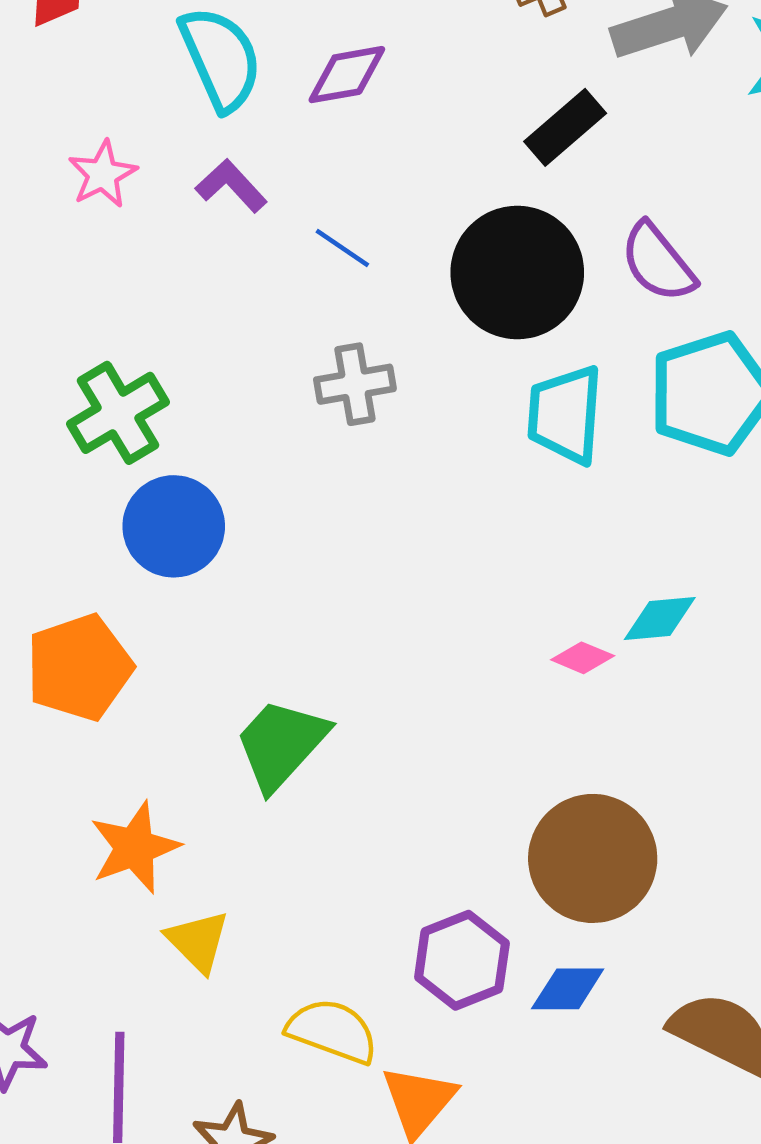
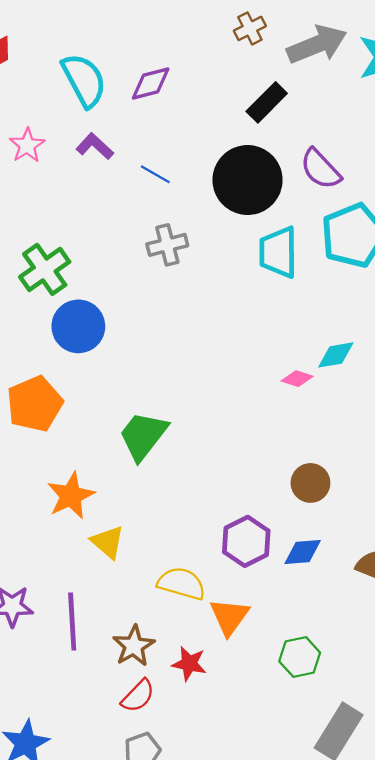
brown circle: (593, 858) -> (310, 483), size x0.6

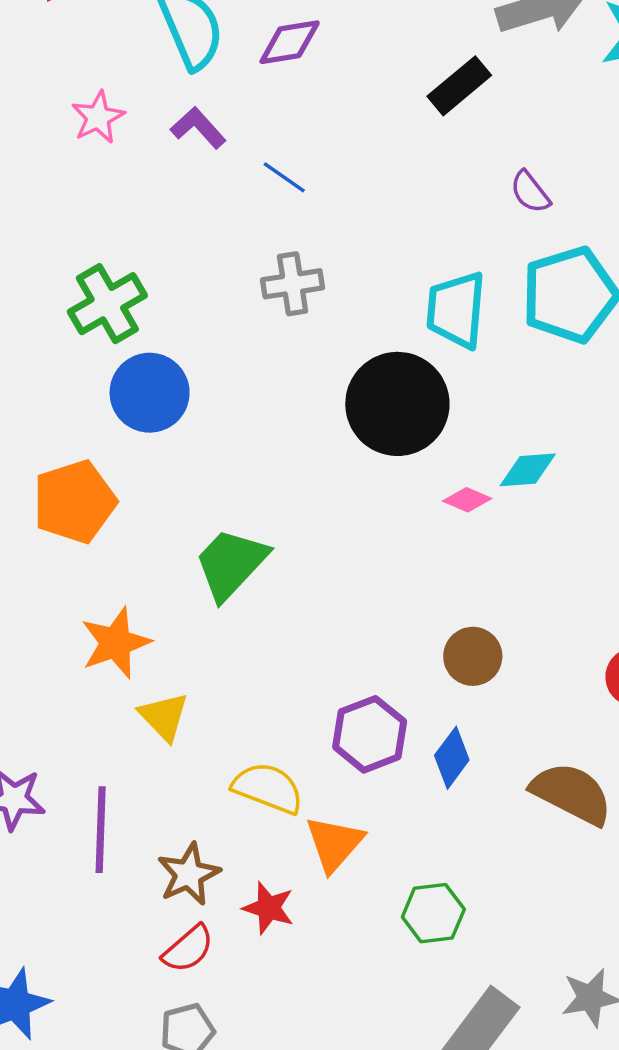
purple semicircle: (321, 169) -> (530, 192), size x0.7
black circle: (248, 180) -> (397, 404), moved
blue diamond: (303, 552) -> (452, 758), turned -54

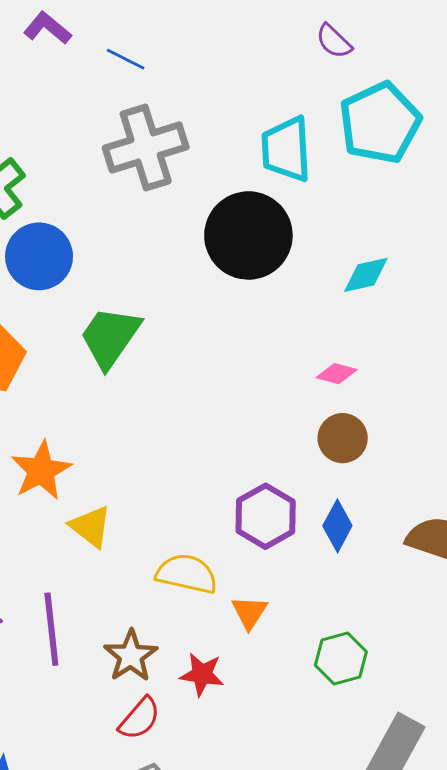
gray cross: (293, 284) -> (146, 147), size x1.6
pink diamond: (467, 500) -> (337, 374), moved
green trapezoid: (231, 564) -> (110, 337), moved
orange triangle: (334, 844) -> (249, 612), size x0.7

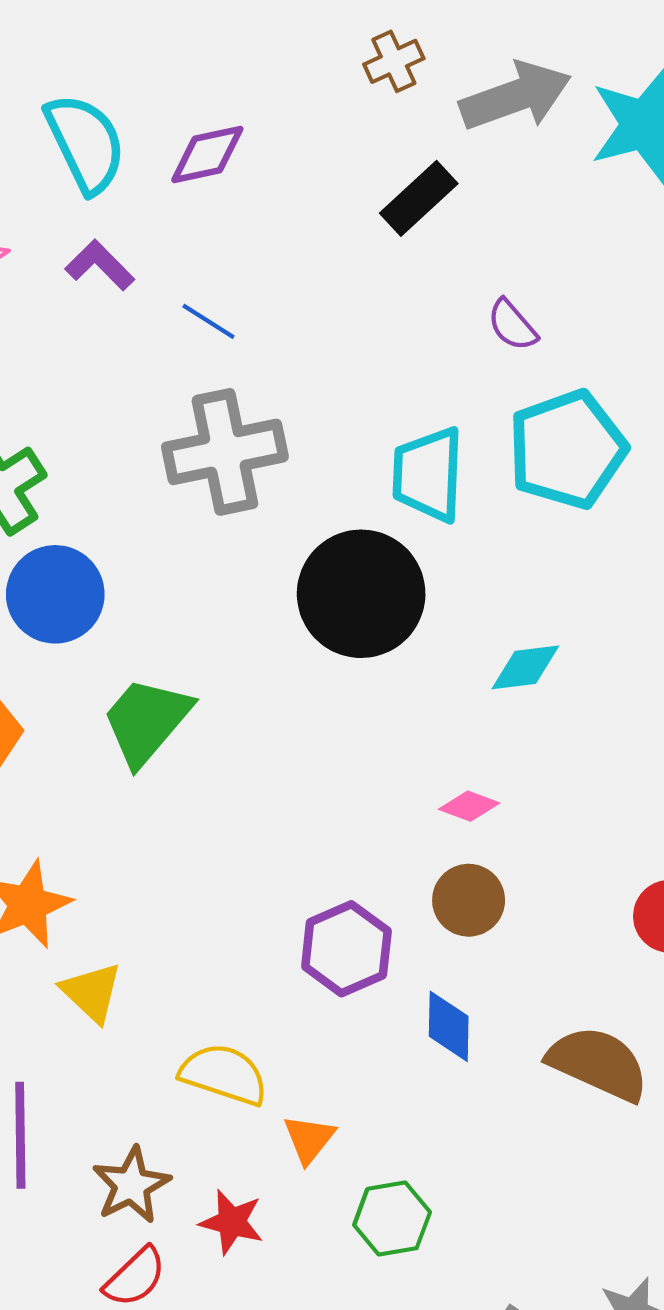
purple hexagon: (266, 516) -> (346, 949), moved
blue diamond: (337, 526) -> (449, 1026), turned -33
green hexagon: (341, 658) -> (392, 1219), moved

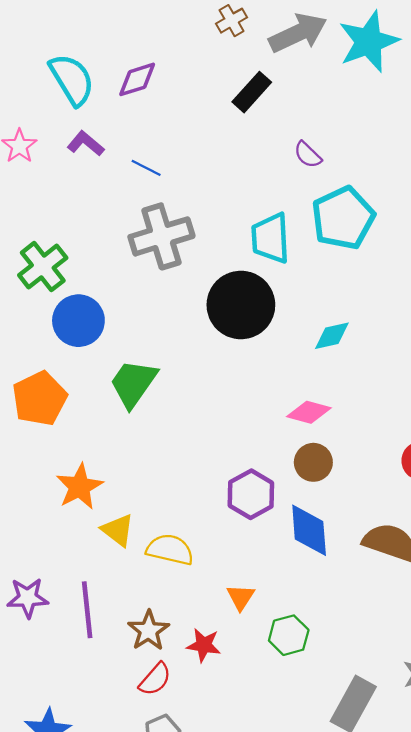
pink diamond: (469, 806) -> (309, 412), size x1.4
blue diamond: (449, 1026) -> (309, 530), size x1.4
yellow semicircle: (224, 1074) -> (170, 550), moved

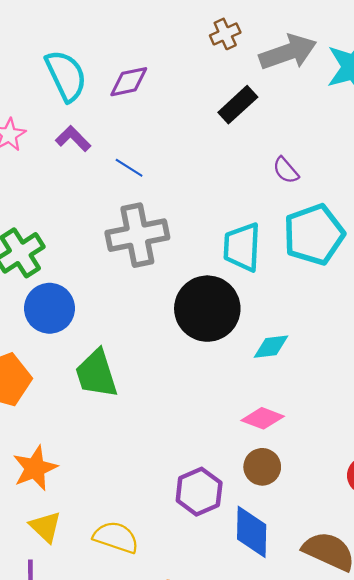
cyan diamond: (332, 336) -> (271, 347), moved
green trapezoid: (133, 383) -> (96, 374), turned -58
yellow triangle: (118, 530) -> (45, 527), moved

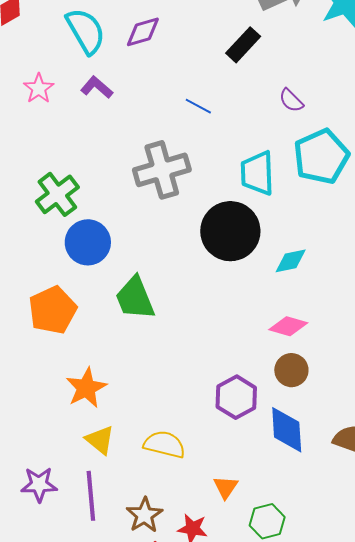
blue line: (129, 168) -> (198, 106), moved

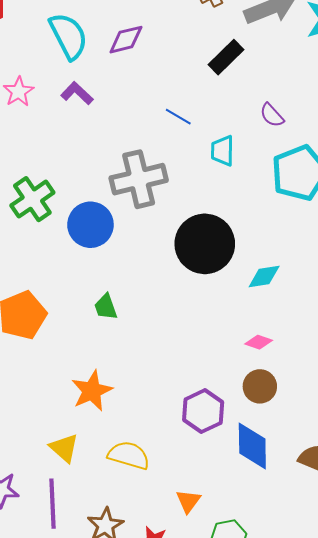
cyan trapezoid: (257, 173) -> (222, 151), moved, size x0.7
blue circle: (88, 242) -> (90, 225), moved
green trapezoid: (135, 298) -> (106, 307), size x0.6
pink diamond: (288, 326) -> (259, 342), size x0.7
orange star: (86, 388) -> (92, 391), moved

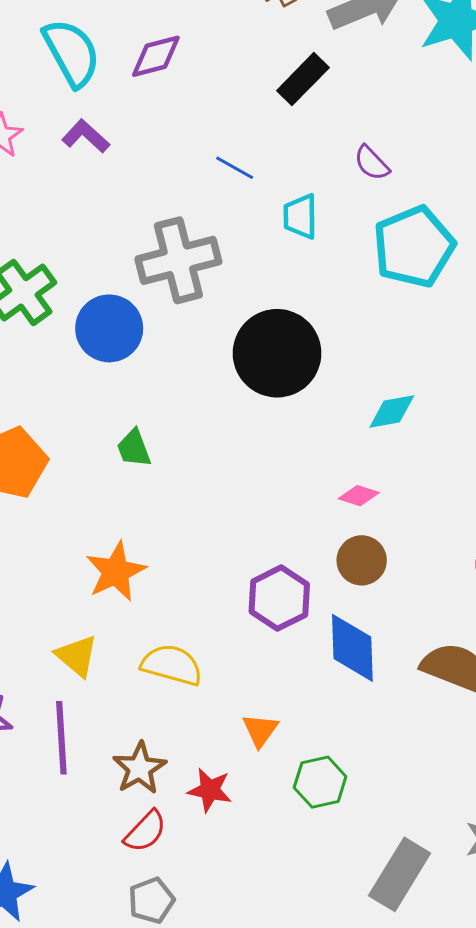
cyan diamond: (264, 277) -> (392, 411), moved

